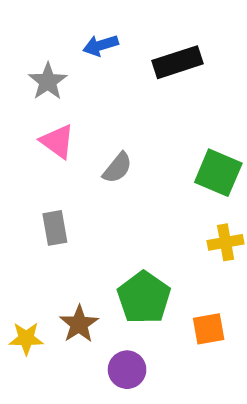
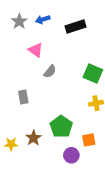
gray star: (48, 81) -> (19, 21), moved
pink triangle: (57, 141) -> (36, 50), moved
purple circle: (127, 370) -> (71, 155), moved

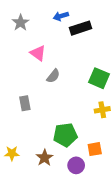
blue arrow: (43, 19) -> (61, 16), moved
green pentagon: (61, 127) -> (65, 135), turned 30
brown star: (34, 138) -> (45, 158), moved

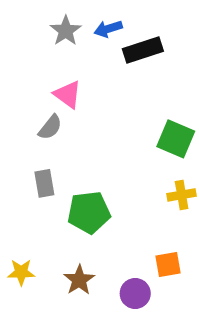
gray star: (21, 23) -> (66, 31), moved
gray semicircle: (53, 76) -> (50, 127), moved
green pentagon: (65, 135) -> (89, 212), moved

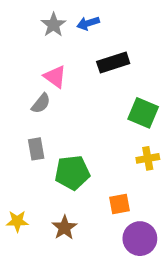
black rectangle: (143, 50) -> (113, 63), moved
orange square: (168, 265) -> (119, 204), moved
purple circle: (135, 293) -> (140, 239), moved, size x1.4

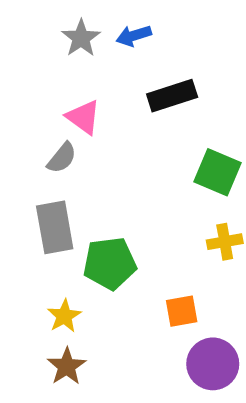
gray rectangle: (36, 149) -> (55, 227), size x1.5
yellow star: (17, 221) -> (64, 316), moved, turned -30
brown star: (64, 228) -> (67, 366), moved

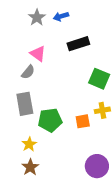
orange square: (182, 311) -> (83, 121), moved

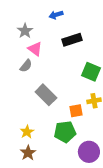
gray star: (37, 17) -> (25, 31), moved
gray rectangle: (25, 104) -> (46, 95), moved, turned -35
green pentagon: (50, 120) -> (65, 132), moved

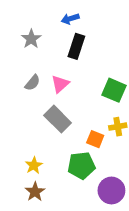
black rectangle: (72, 40) -> (76, 46), moved, turned -54
pink triangle: (35, 49) -> (60, 84), moved, turned 42
orange square: (76, 111) -> (95, 139), turned 32

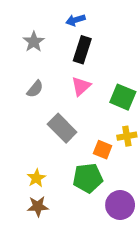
pink triangle: (60, 84) -> (81, 86), moved
brown star: (35, 192) -> (38, 206), turned 30

